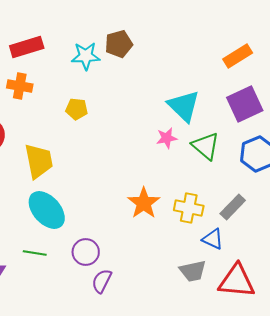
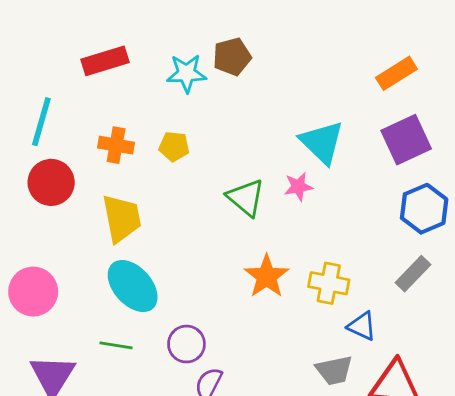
orange cross: (20, 86) -> (116, 145), moved
green triangle: (206, 146) -> (246, 198), moved
gray rectangle: (233, 207) -> (413, 274), moved

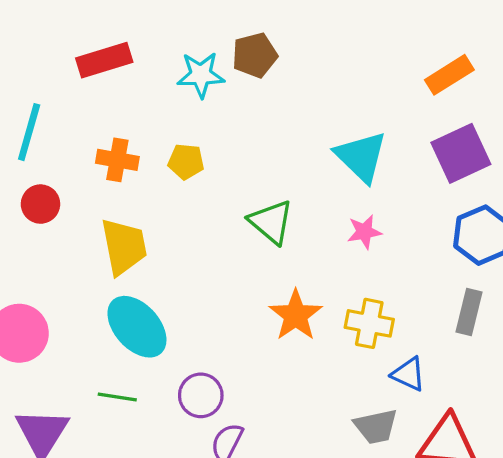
red circle: (51, 182) -> (40, 204), size x0.7
pink star: (298, 187) -> (364, 232), moved
gray rectangle: (413, 274) -> (469, 312), turned -30

